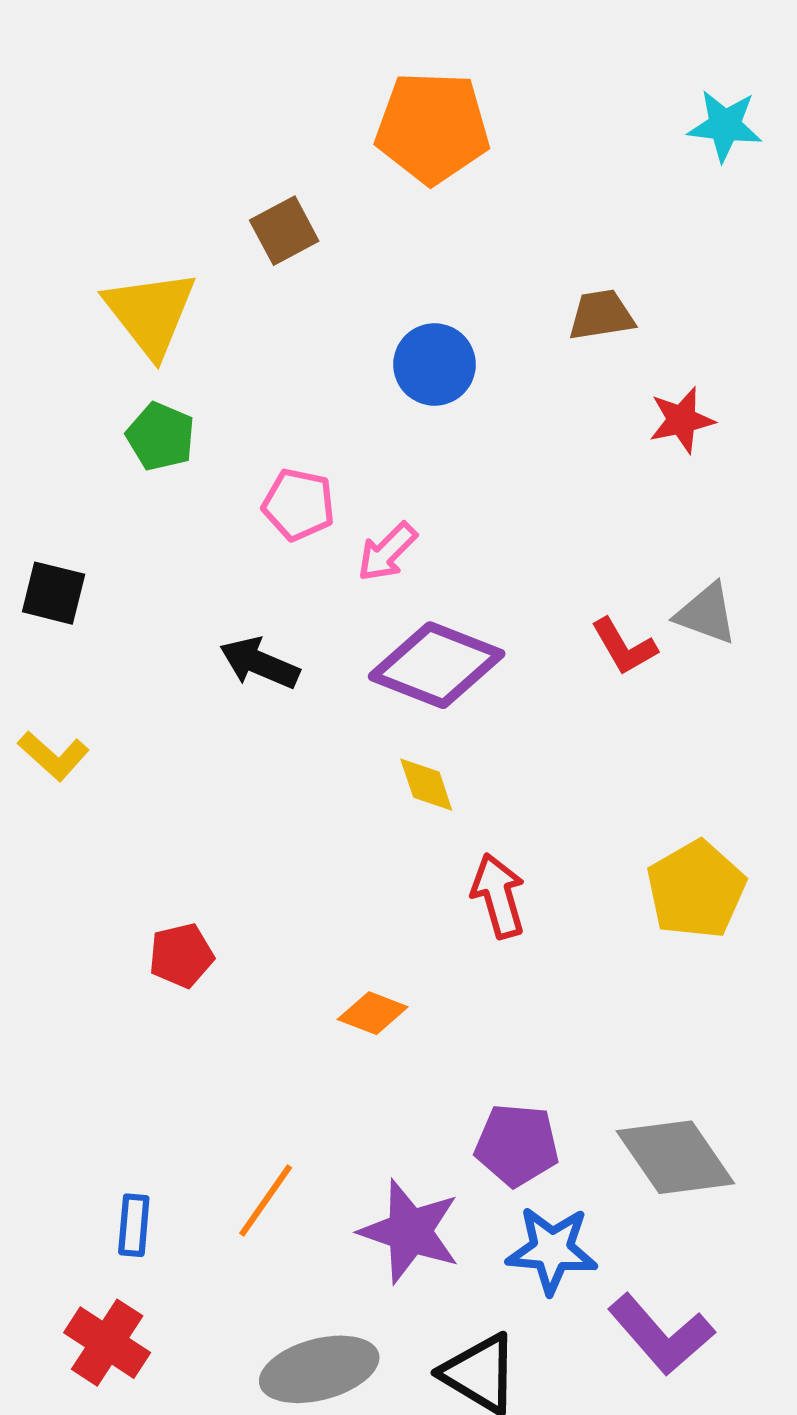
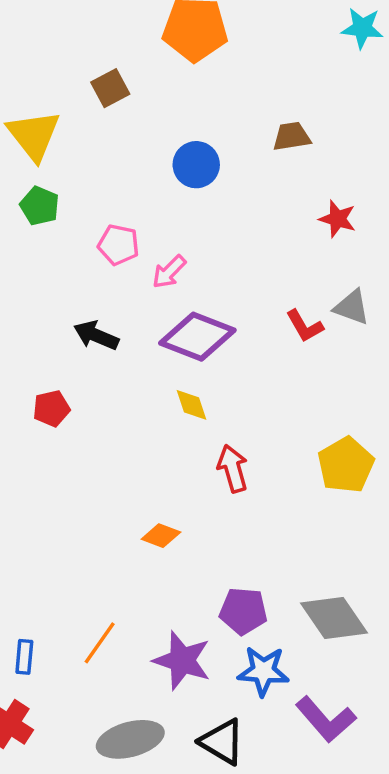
red star: (682, 420) -> (338, 219), moved, turned 30
red pentagon: (181, 955) -> (51, 408), moved

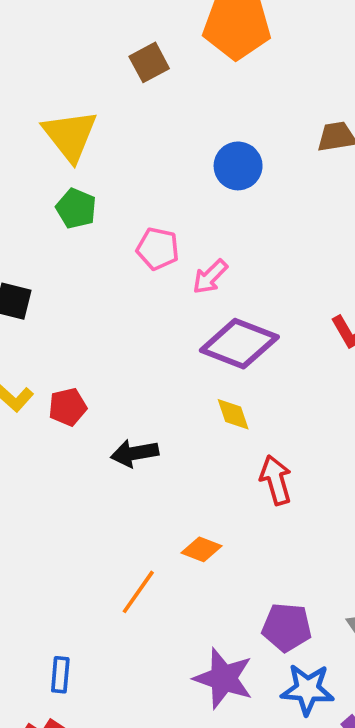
brown square: (110, 88) -> (149, 62), moved
black arrow: (96, 335) -> (135, 453), moved, turned -33
red pentagon: (51, 408) -> (68, 407), moved
orange line: (100, 643) -> (138, 592), moved

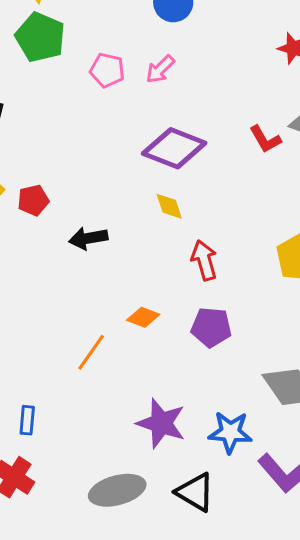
green pentagon: (76, 209) -> (40, 37), size x1.5
pink arrow: (210, 277) -> (160, 69), moved
purple pentagon: (287, 627) -> (211, 327), moved

